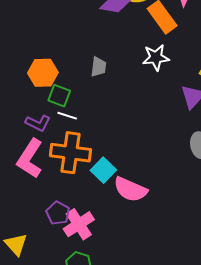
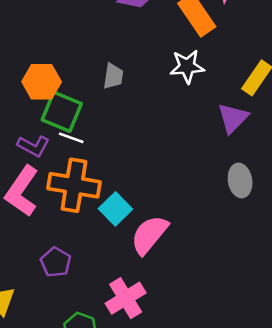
green square: (59, 96) -> (62, 112), size x1.4
pink semicircle: (130, 189) -> (149, 235), turned 104
pink cross: (79, 224) -> (126, 298), moved

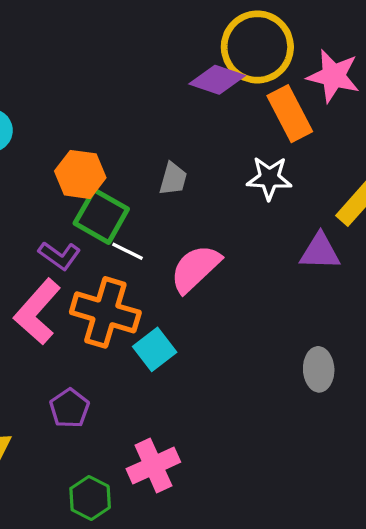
purple triangle: (233, 118) -> (320, 252), turned 40
white line: (71, 138) -> (127, 251), moved
gray ellipse: (240, 181) -> (319, 369), moved
pink semicircle: (149, 235) -> (195, 269), moved

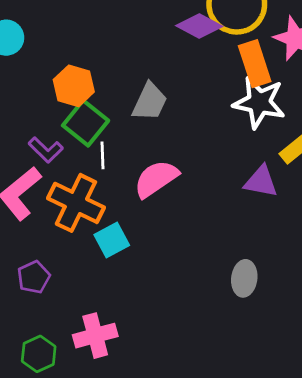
white star: (269, 178) -> (259, 102), moved, size x1.4
gray trapezoid: (173, 179) -> (150, 102), size x1.4
white line: (127, 251) -> (102, 155), turned 52

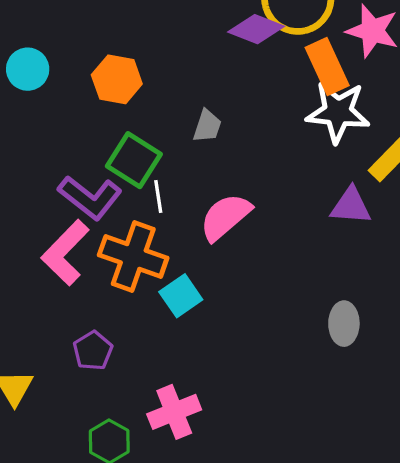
orange hexagon: (74, 86) -> (117, 79), moved
gray trapezoid: (150, 102) -> (207, 126), size x0.7
purple L-shape: (46, 150) -> (90, 197), size x1.5

